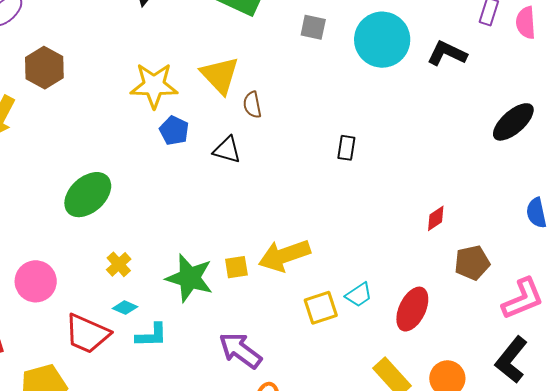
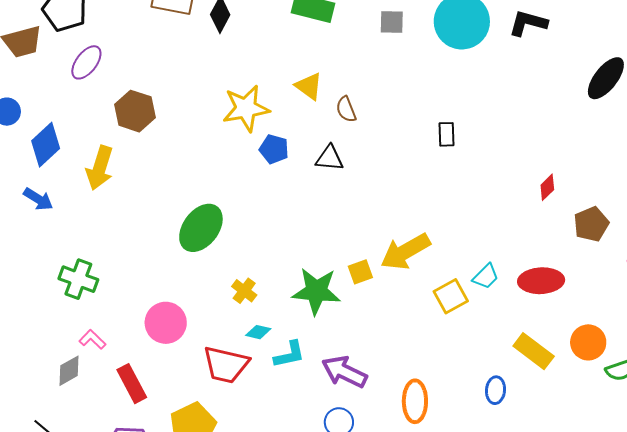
yellow triangle: (220, 75) -> (309, 86), size x0.7
red ellipse: (412, 309) -> (541, 281), turned 72
purple arrow: (240, 350) -> (344, 372), moved

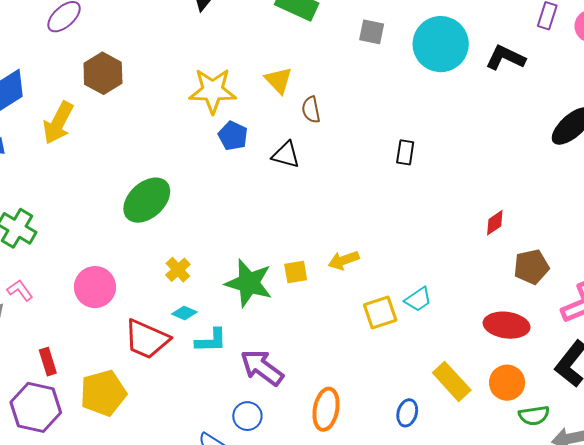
yellow arrow: (405, 252) -> (344, 260), size x0.6
red ellipse: (541, 281) -> (507, 325), moved
red rectangle: (132, 384) -> (48, 362), moved, size x0.7

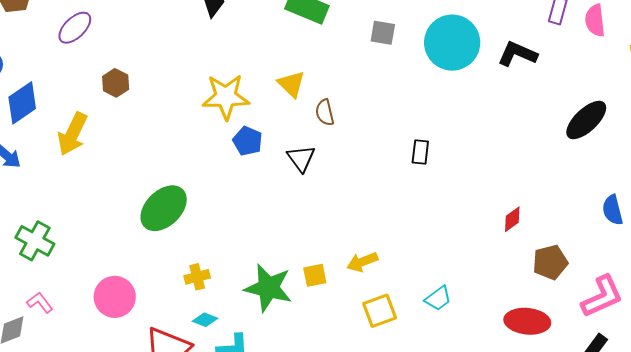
brown hexagon: (103, 73) -> (116, 83), size x0.7
black triangle: (286, 155) -> (301, 158), turned 40
yellow cross: (178, 270) -> (197, 277), turned 30
yellow square: (380, 312) -> (380, 311), moved

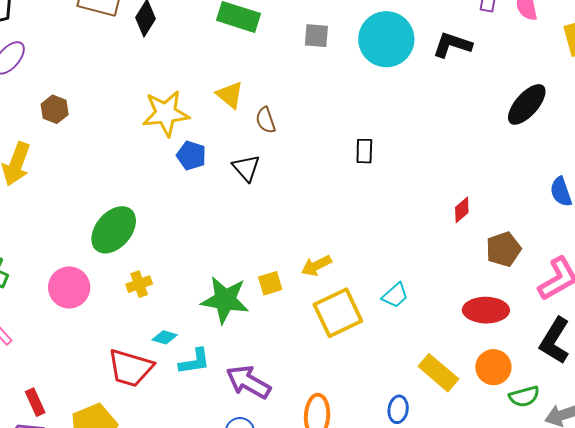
yellow cross: (197, 277) -> (139, 284), moved
pink circle: (115, 297) -> (69, 287), moved
yellow square: (380, 311) -> (338, 313), size x1.4

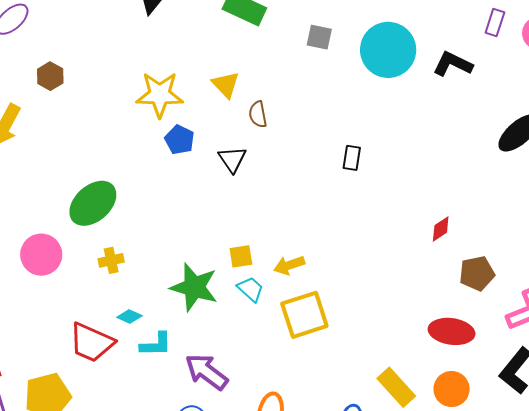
yellow square: (270, 283) -> (241, 256), moved
cyan trapezoid: (395, 295) -> (250, 289), moved, turned -104

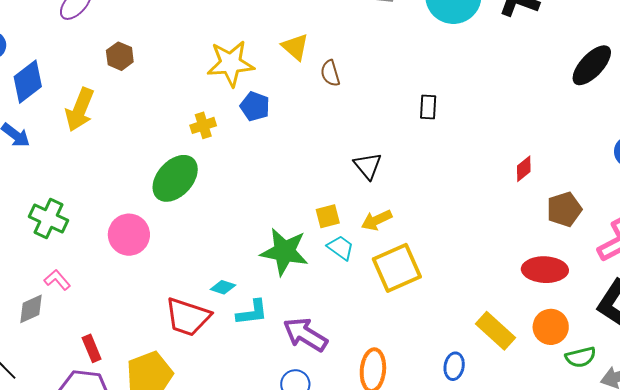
black triangle: (232, 159) -> (368, 166), moved
yellow cross: (111, 260) -> (203, 125), moved

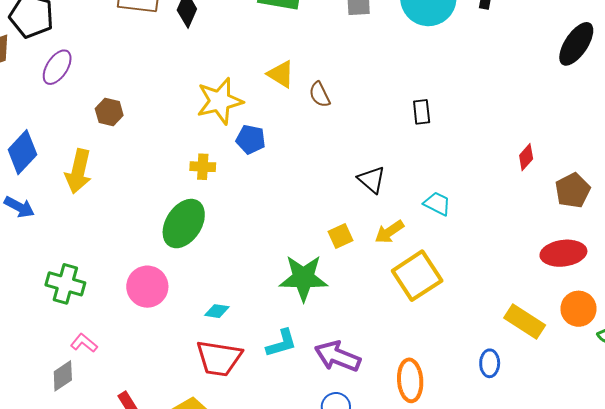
yellow cross: (203, 125) -> (203, 167), turned 30
cyan trapezoid: (341, 248) -> (437, 204), moved
cyan diamond: (223, 287) -> (217, 311), moved

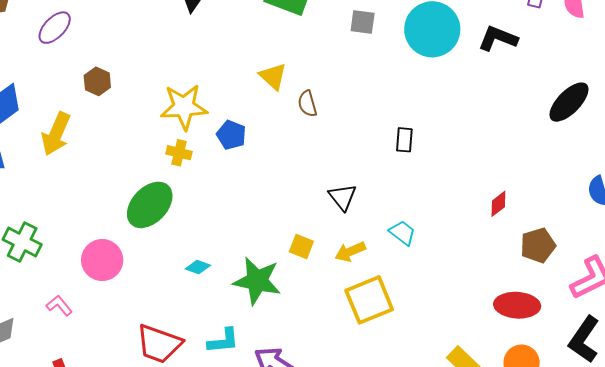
yellow star: (220, 101) -> (184, 107), moved
yellow square: (341, 236) -> (301, 247), turned 35
cyan diamond: (217, 311) -> (198, 267), moved
pink L-shape: (84, 343) -> (59, 305), moved

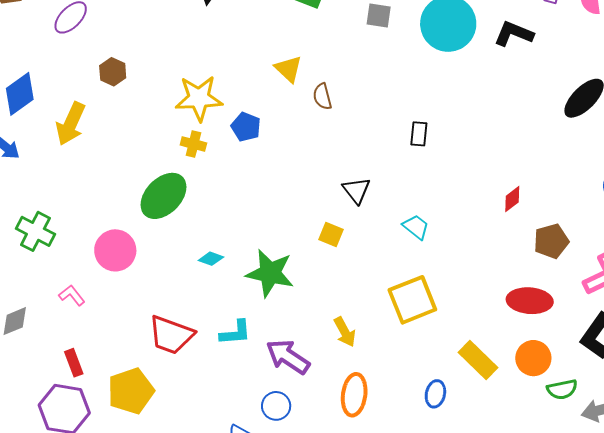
yellow square: (301, 247) -> (331, 235), moved
yellow arrow: (350, 252) -> (345, 332), moved, turned -96
yellow square: (369, 300) -> (412, 300), moved

